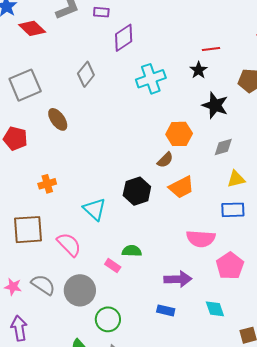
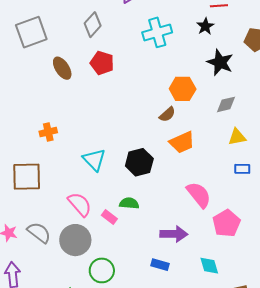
red pentagon: (15, 138) -> (102, 63), moved
black hexagon: (137, 191) -> (139, 162), moved
blue rectangle: (233, 210) -> (242, 169), moved, size x0.7
pink semicircle: (201, 239) -> (199, 195), turned -136
pink semicircle: (69, 244) -> (80, 204), moved

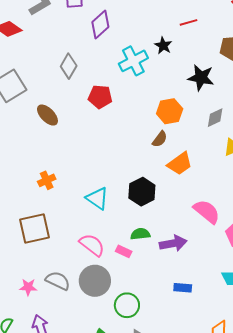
black star: (205, 26) -> (163, 46), moved
red pentagon: (102, 63) -> (100, 97), moved
purple arrow: (174, 234) -> (173, 243), moved

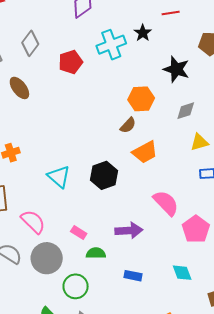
gray diamond: (69, 66) -> (30, 43), moved
red pentagon: (100, 97) -> (71, 62), moved, turned -30
green semicircle: (140, 234) -> (96, 253), moved
pink semicircle: (92, 245) -> (33, 222), moved

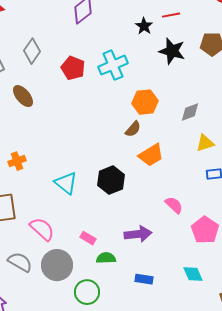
black star: (143, 33) -> (144, 26), moved
cyan cross: (111, 45) -> (113, 65), moved
red pentagon: (71, 62) -> (73, 68), turned -30
black star: (176, 69) -> (172, 51), moved
pink semicircle: (166, 203) -> (174, 205), size x0.7

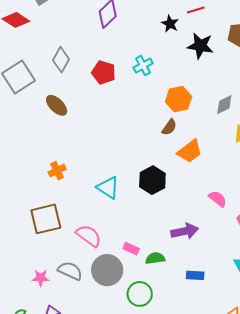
cyan cross: (113, 65) -> (143, 66), size x0.7
pink rectangle: (88, 238) -> (131, 249), moved

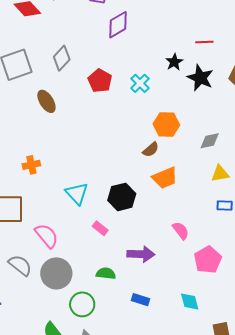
black star: (170, 24) -> (174, 62), moved
cyan cross: (143, 66) -> (140, 83), turned -30
pink rectangle: (131, 249) -> (100, 228), moved

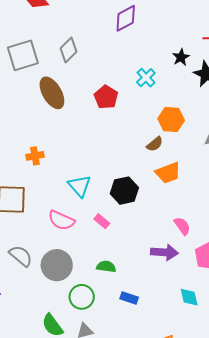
red pentagon: (100, 81) -> (106, 97), moved
brown ellipse: (46, 101) -> (52, 93), size x1.4
pink semicircle: (47, 236) -> (61, 220), moved, turned 152
purple arrow: (141, 254) -> (164, 252), moved
blue rectangle: (140, 300) -> (129, 298), moved

